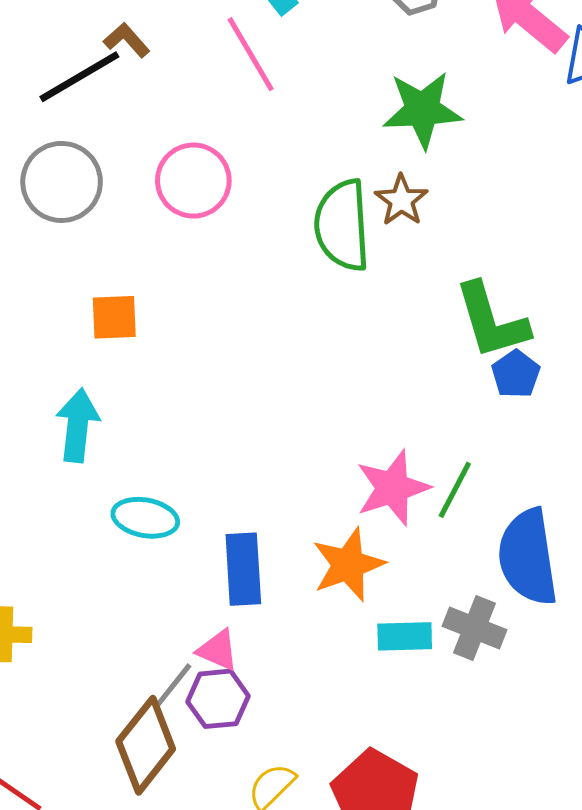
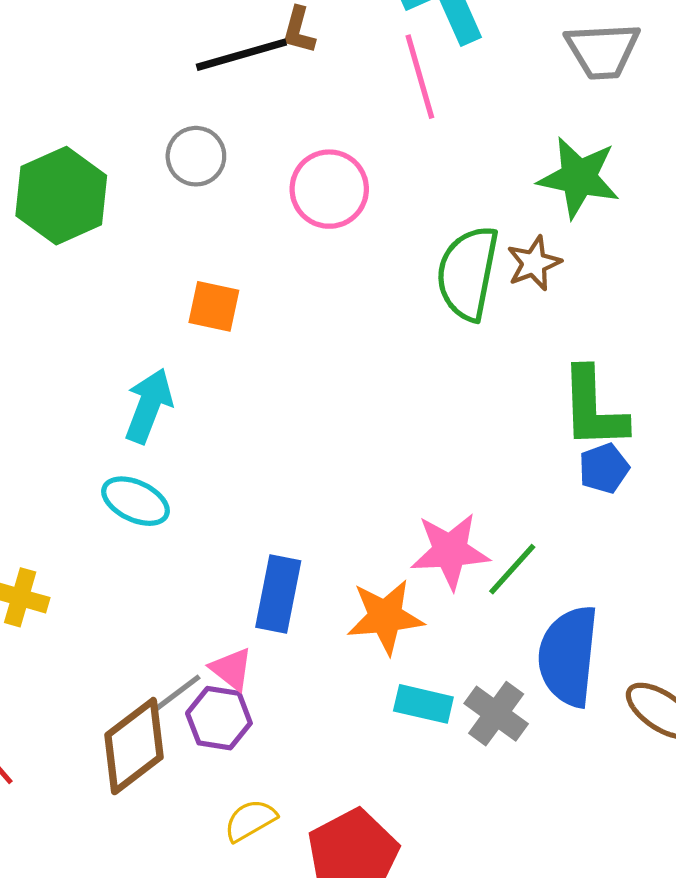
brown L-shape: (127, 40) -> (299, 30), turned -138
gray circle: (62, 182) -> (196, 156), size x0.7
cyan ellipse: (145, 518) -> (135, 501), moved

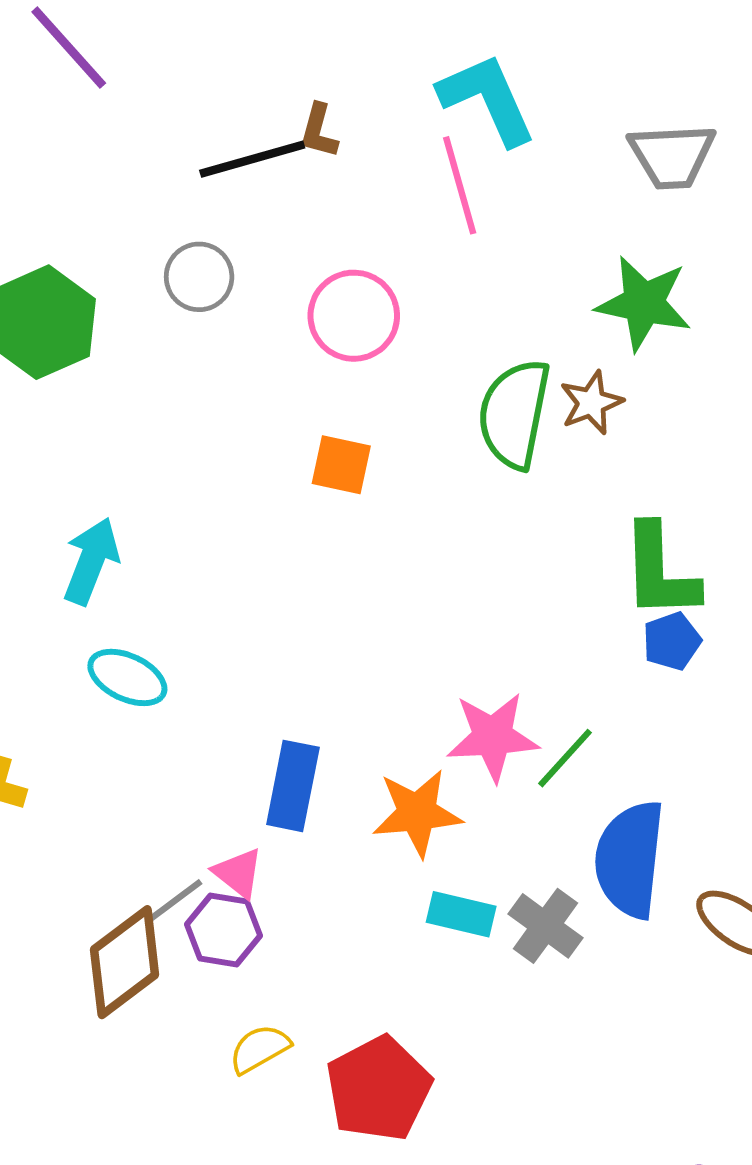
orange square: (214, 306) -> (341, 465), moved
cyan arrow: (149, 406) -> (91, 561), moved

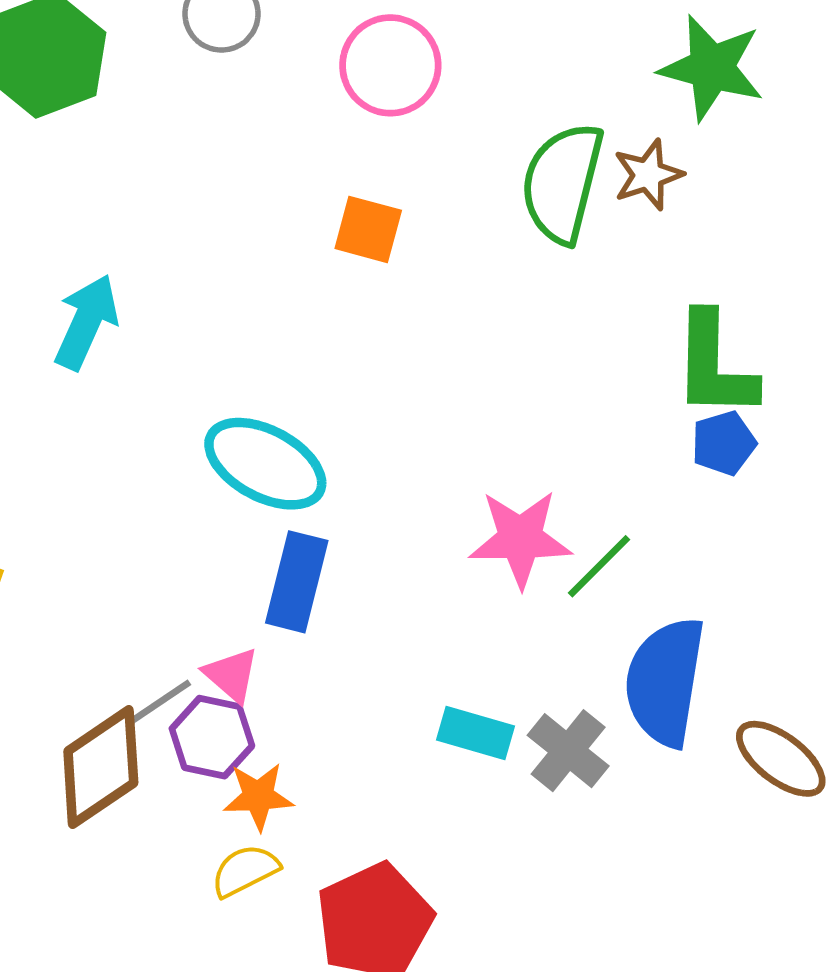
cyan ellipse: (127, 677) -> (265, 464), moved, size x1.4
orange star: (417, 813) -> (258, 796), moved, size x0.7

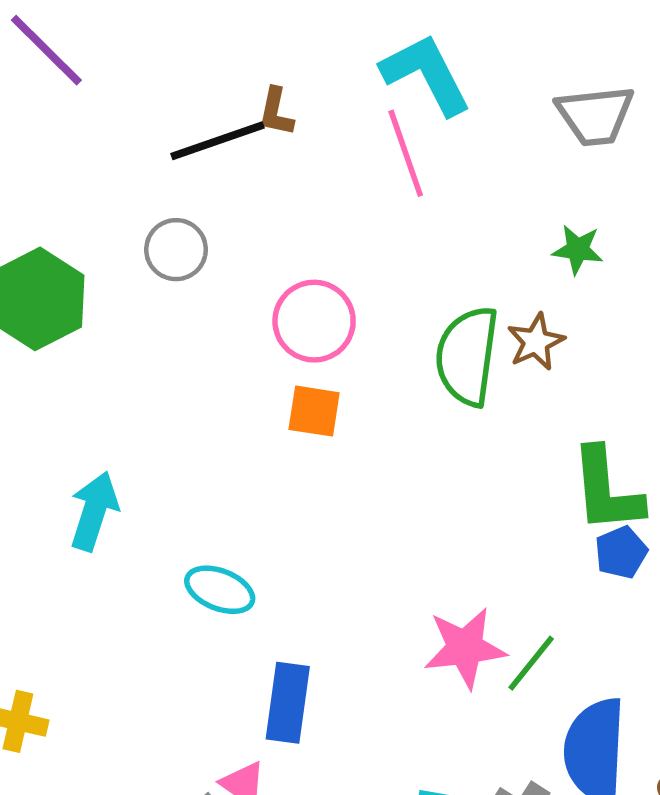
pink circle: (390, 65) -> (314, 321), moved
green star: (712, 68) -> (578, 250), size x0.6
cyan ellipse: (265, 464) -> (220, 590), moved, size x0.7

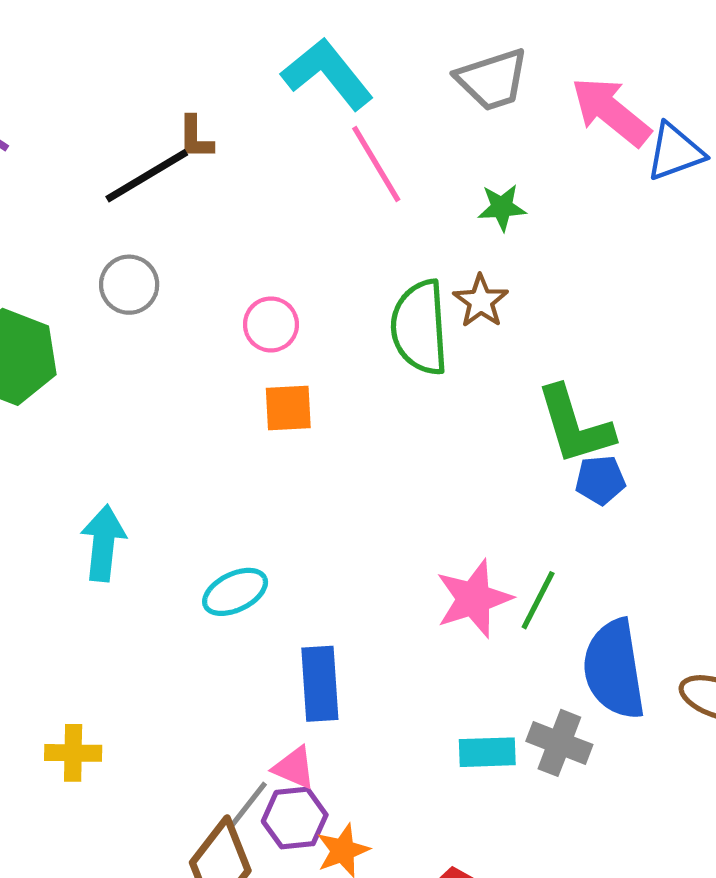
pink line: (406, 153) -> (376, 164), moved
pink circle: (314, 321) -> (271, 324), size x0.7
blue pentagon: (621, 552) -> (600, 480), turned 30
cyan ellipse: (220, 590) -> (235, 592), turned -36

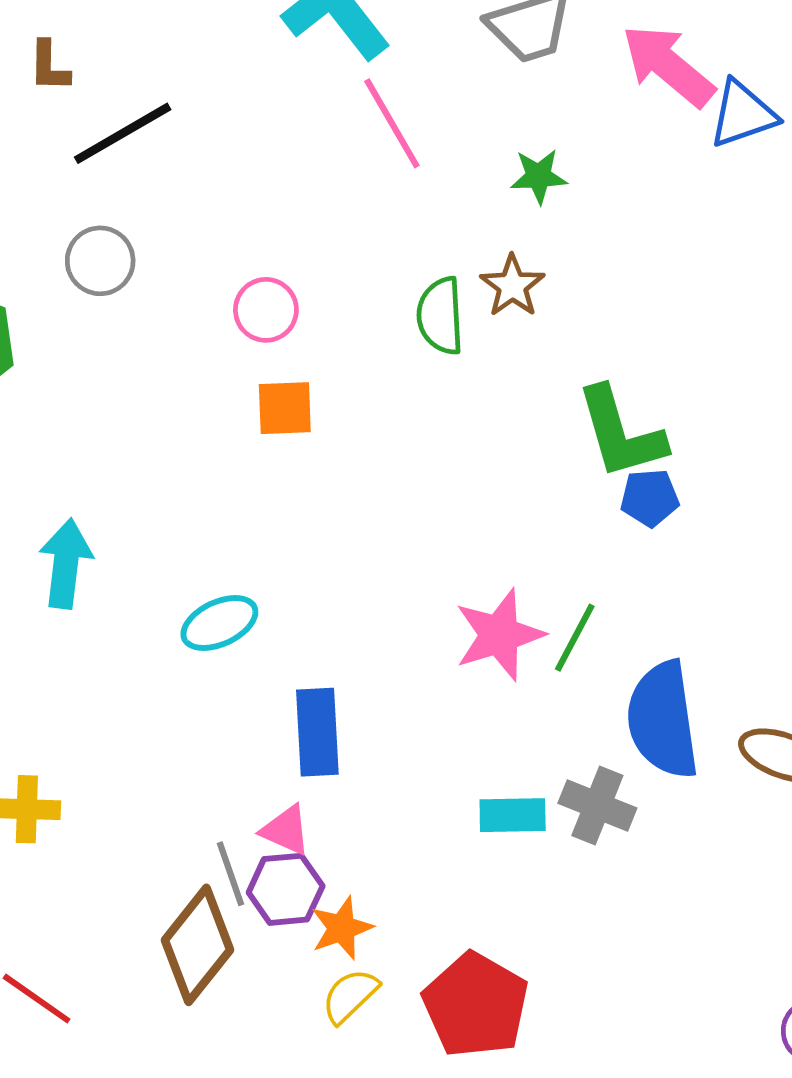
brown L-shape: (195, 138) -> (49, 66), moved
green semicircle: (420, 327) -> (440, 316), size x0.7
gray line: (247, 805) -> (230, 874), turned -58

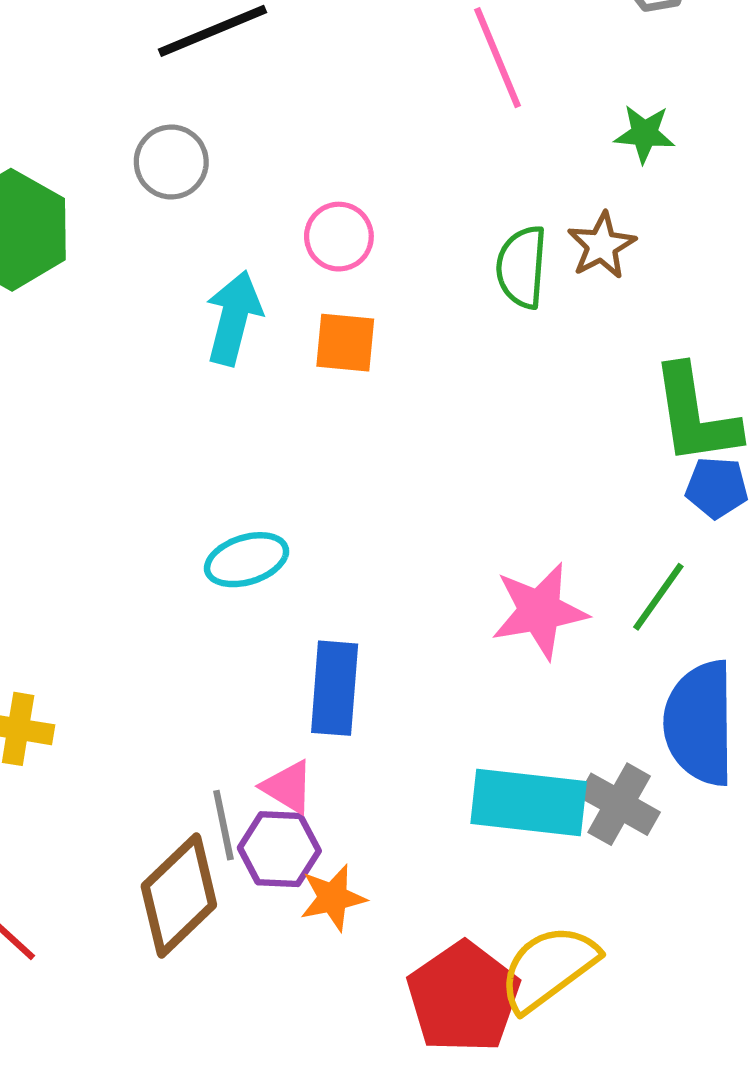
cyan arrow: (66, 564) -> (234, 318), moved
green line: (575, 638) -> (658, 597), moved
cyan rectangle: (513, 815) -> (529, 803), size x1.6
yellow semicircle: (350, 996) -> (548, 968), moved, size x1.6

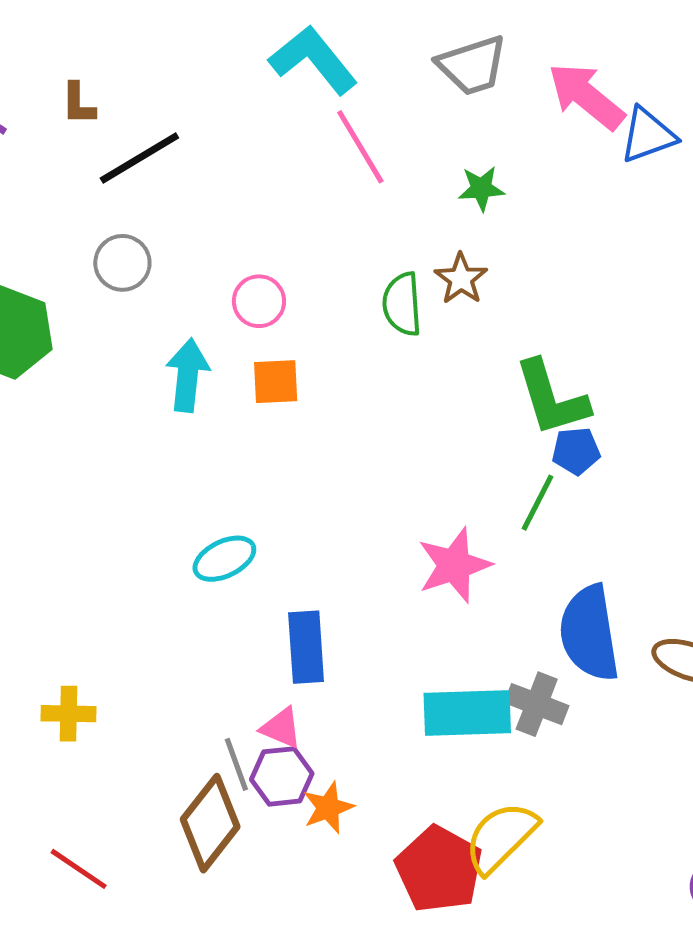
green line: (658, 597) -> (537, 503), moved

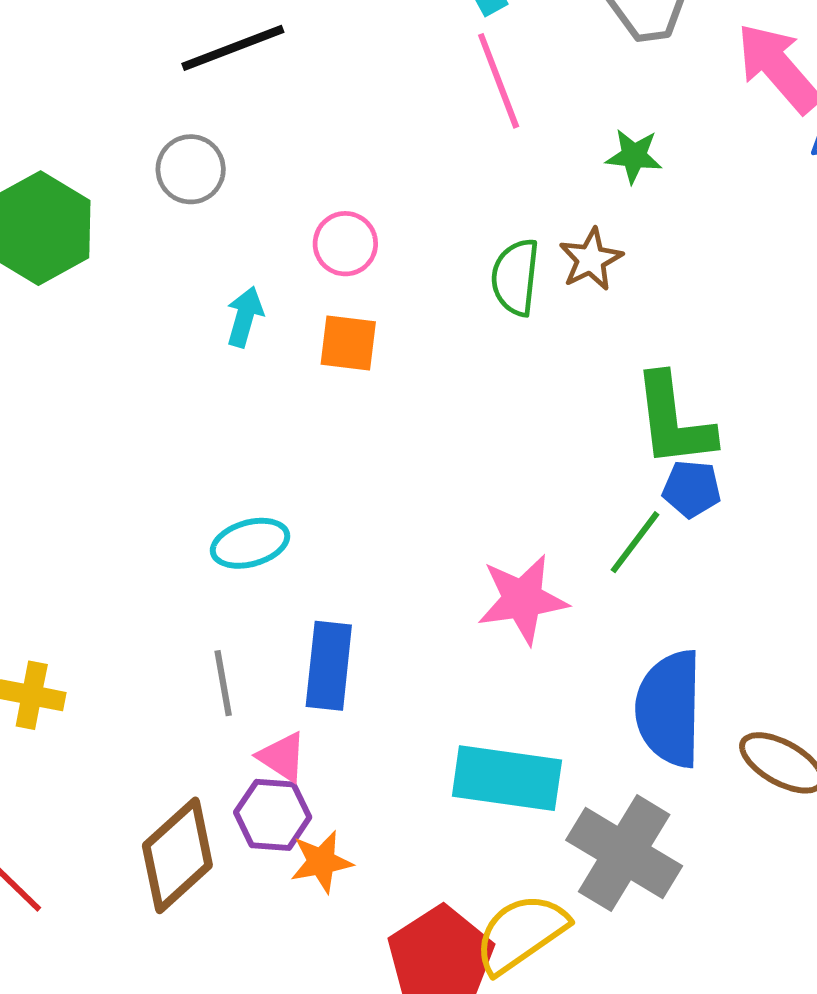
cyan arrow: (188, 375) -> (245, 317), size x0.7
gray cross: (537, 704) -> (624, 853), moved, size x1.5
gray line: (236, 764) -> (223, 683), moved

